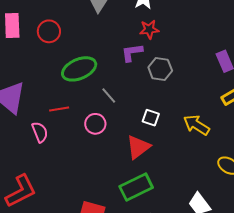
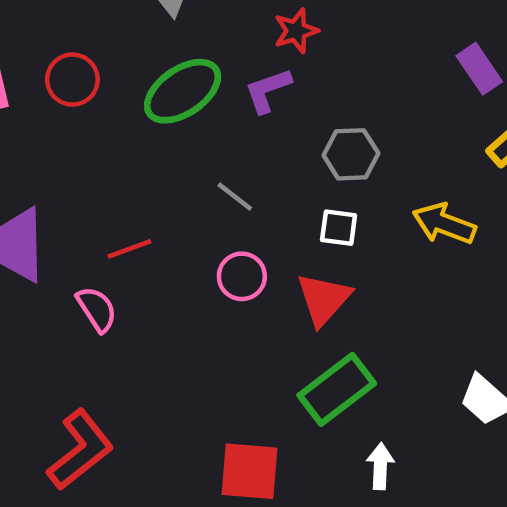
green ellipse: (79, 69) -> (183, 91), moved
gray hexagon: (160, 69) -> (351, 154), moved
pink circle: (95, 124) -> (242, 276), moved

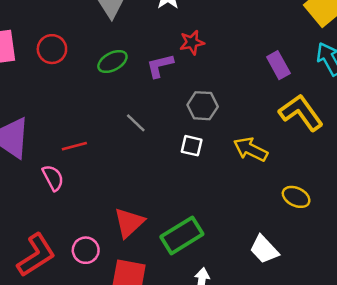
red star: (296, 31) -> (192, 42), moved
green ellipse: (183, 91) -> (112, 62), size x0.7
pink circle: (242, 276) -> (86, 250), moved
red triangle: (324, 299) -> (129, 223), moved

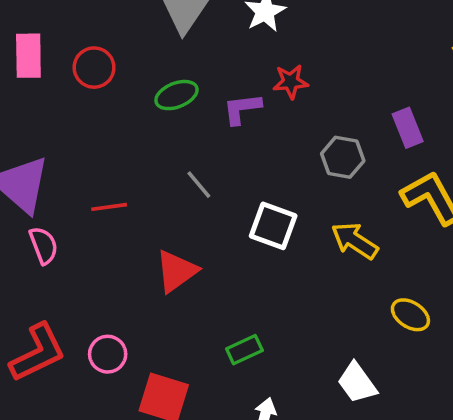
gray hexagon: (203, 106) -> (343, 157), moved
white square: (192, 146) -> (273, 226), size x1.5
pink semicircle: (53, 178) -> (44, 245), moved
red triangle: (129, 223) -> (176, 271), moved
green rectangle: (182, 235) -> (244, 350), size x0.6

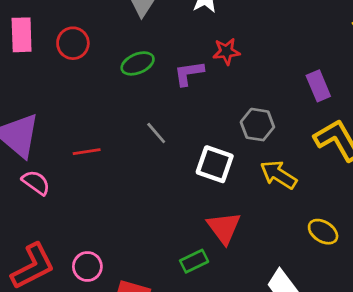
gray hexagon: (343, 157) -> (257, 125), moved
pink semicircle: (44, 245) -> (36, 183), turned -32
red triangle: (176, 271) -> (224, 228), moved, turned -30

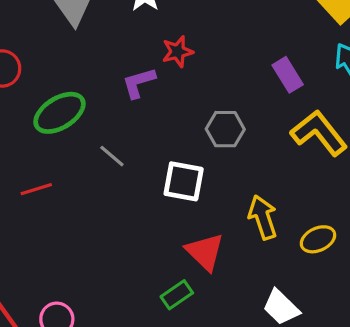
green ellipse: (138, 63) -> (59, 113), moved, size x1.4
yellow arrow: (279, 175) -> (263, 217), moved, turned 48
yellow ellipse: (323, 232) -> (318, 239), turned -48

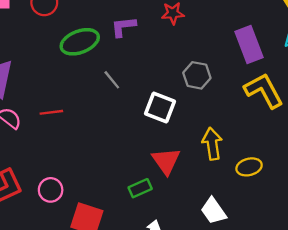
purple rectangle: (288, 75) -> (249, 45), size x1.4
purple L-shape: (139, 83) -> (123, 27), moved
red line: (36, 189) -> (51, 112), moved

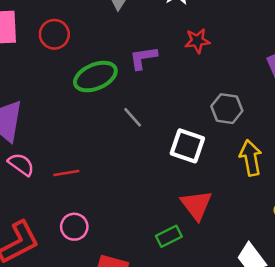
red line: (51, 112) -> (66, 173), moved
yellow arrow: (212, 144) -> (251, 158), moved
pink circle: (51, 190) -> (74, 227), moved

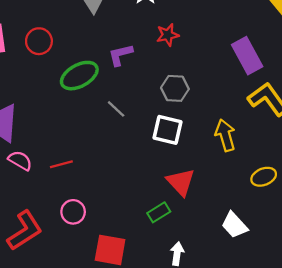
gray hexagon: (227, 109) -> (175, 88), moved

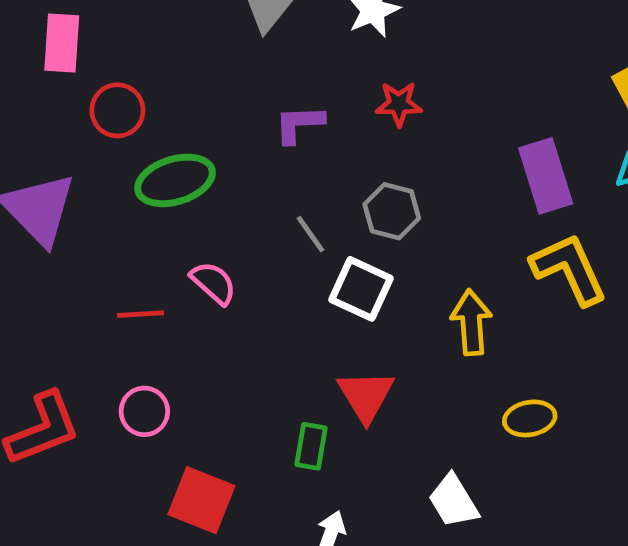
red circle: (39, 41) -> (117, 110), moved
green ellipse: (79, 76) -> (175, 180), moved
gray line: (116, 109) -> (311, 234), moved
pink semicircle: (20, 160) -> (214, 283), moved
green rectangle: (159, 212) -> (311, 446), turned -60

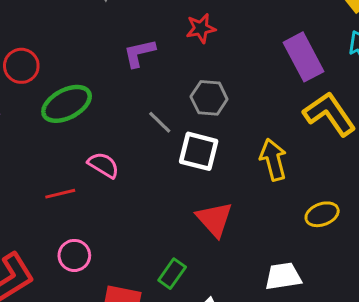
green rectangle: (311, 446) -> (172, 274), moved, turned 36
white trapezoid: (453, 501) -> (283, 276), turned 123

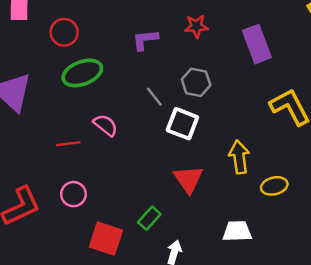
purple rectangle: (303, 57) -> (257, 44), moved
red circle: (21, 66) -> (64, 32), moved
yellow arrow: (273, 160) -> (239, 157), moved

